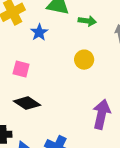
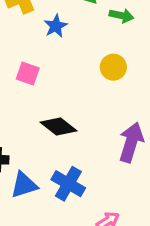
black diamond: (27, 103) -> (58, 127), moved

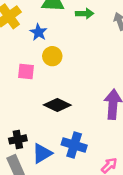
yellow circle: (113, 67) -> (52, 56), moved

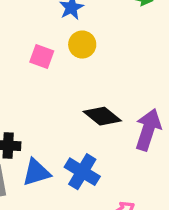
black diamond: (57, 105) -> (102, 116), moved

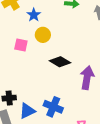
black diamond: (102, 116) -> (60, 62), moved

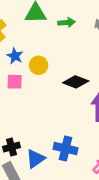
blue star: (34, 15) -> (15, 56), moved
black diamond: (60, 62) -> (76, 82), moved

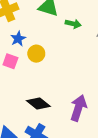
black diamond: (76, 82) -> (38, 104), moved

